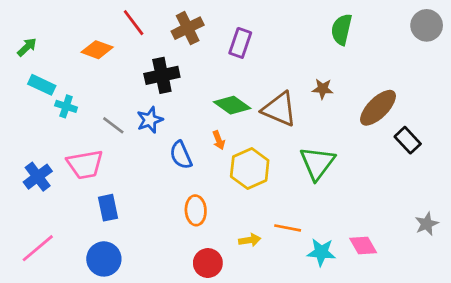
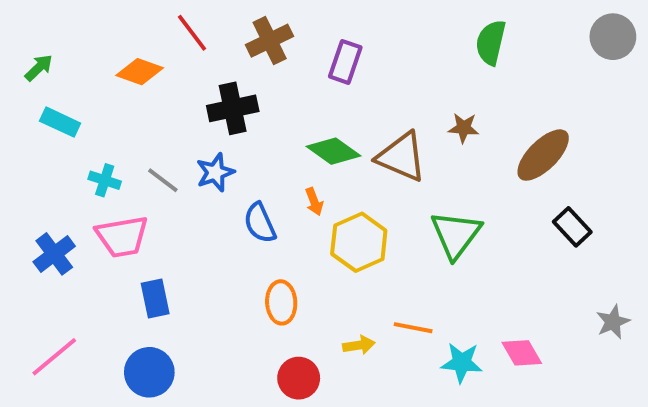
cyan cross: (66, 106) -> (105, 180), moved
black rectangle: (408, 140) -> (572, 227), moved

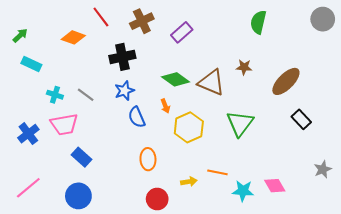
purple rectangle: (345, 62) -> (182, 32), turned 30
blue star: (215, 172) -> (124, 91), moved
blue rectangle: (155, 299) -> (82, 157), turned -36

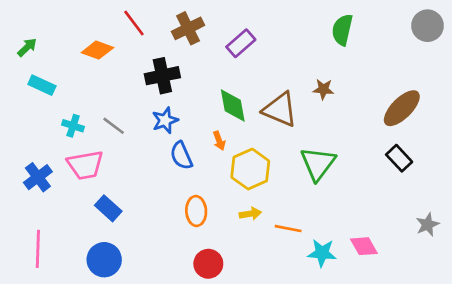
green diamond: (176, 79) -> (233, 105), turned 44
brown ellipse: (286, 81) -> (402, 108), moved
yellow arrow: (189, 182) -> (250, 214), moved
pink line: (28, 188) -> (38, 249), turned -48

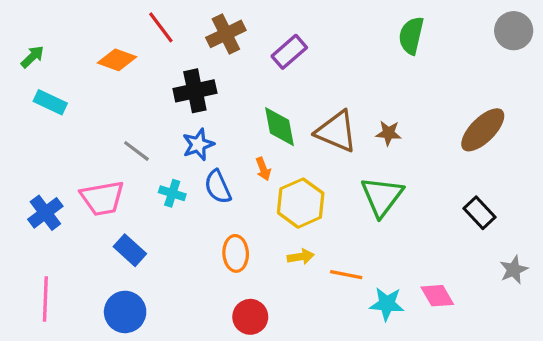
brown star: (323, 89) -> (388, 133), moved
cyan cross: (73, 126) -> (172, 193), moved
black rectangle: (399, 158) -> (480, 213), moved

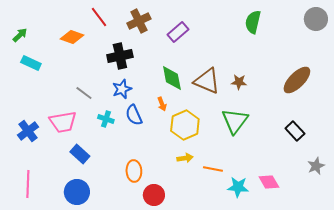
orange ellipse: (236, 253) -> (134, 171), moved

